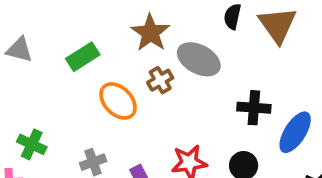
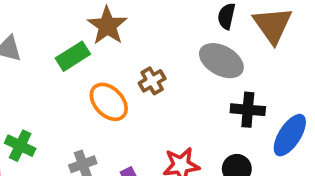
brown star: (150, 33) -> (107, 26), moved
gray ellipse: (199, 59) -> (221, 61), moved

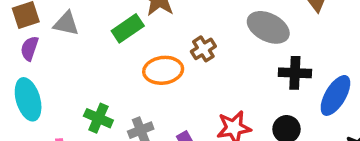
orange ellipse: (109, 102) -> (163, 70), turned -51
green cross: (20, 146) -> (98, 118), moved

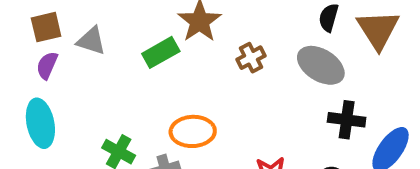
brown cross: (203, 49) -> (251, 58), moved
orange ellipse: (163, 70) -> (193, 131), moved

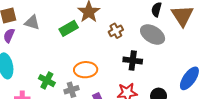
black cross: (347, 120) -> (133, 60), moved

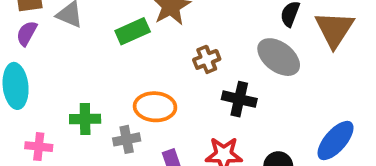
brown cross: (116, 31) -> (207, 59), moved
green cross: (47, 81) -> (85, 119), turned -35

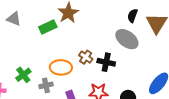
brown cross: (207, 59) -> (86, 57), moved, turned -32
green cross: (85, 119) -> (23, 75), turned -35

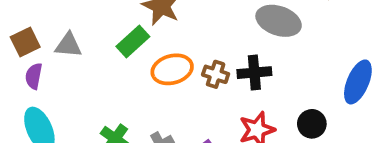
orange ellipse: (61, 67) -> (172, 69), moved

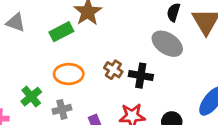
orange ellipse: (172, 69) -> (69, 74), moved

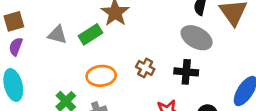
gray triangle: (16, 22) -> (57, 35), moved
black cross: (141, 76) -> (186, 72), moved

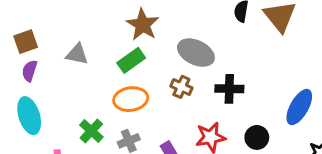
green rectangle: (90, 34) -> (131, 60), moved
gray ellipse: (197, 38) -> (196, 53), moved

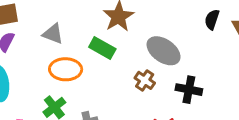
green rectangle: (131, 60) -> (102, 48), turned 55
orange ellipse: (131, 99) -> (66, 69), moved

